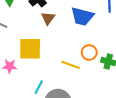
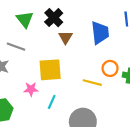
blue trapezoid: (82, 16) -> (100, 33), turned -105
cyan line: (39, 87) -> (52, 102), moved

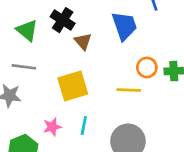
pink star: (31, 89) -> (52, 127), moved

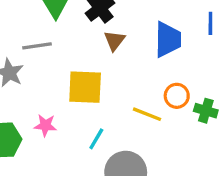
gray line: (24, 67) -> (37, 46), turned -35
cyan line: (84, 125) -> (96, 139), moved

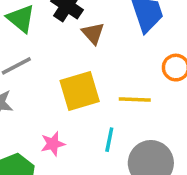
yellow line: (147, 114) -> (135, 100), moved

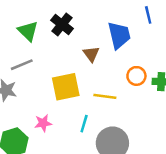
brown triangle: (93, 33) -> (91, 54), moved

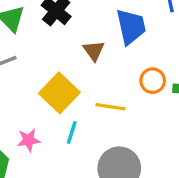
yellow square: (66, 87) -> (59, 93), turned -36
cyan line: (84, 124) -> (72, 132), moved

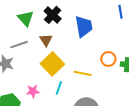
blue trapezoid: (131, 27) -> (84, 26), moved
brown triangle: (94, 51) -> (46, 40), moved

